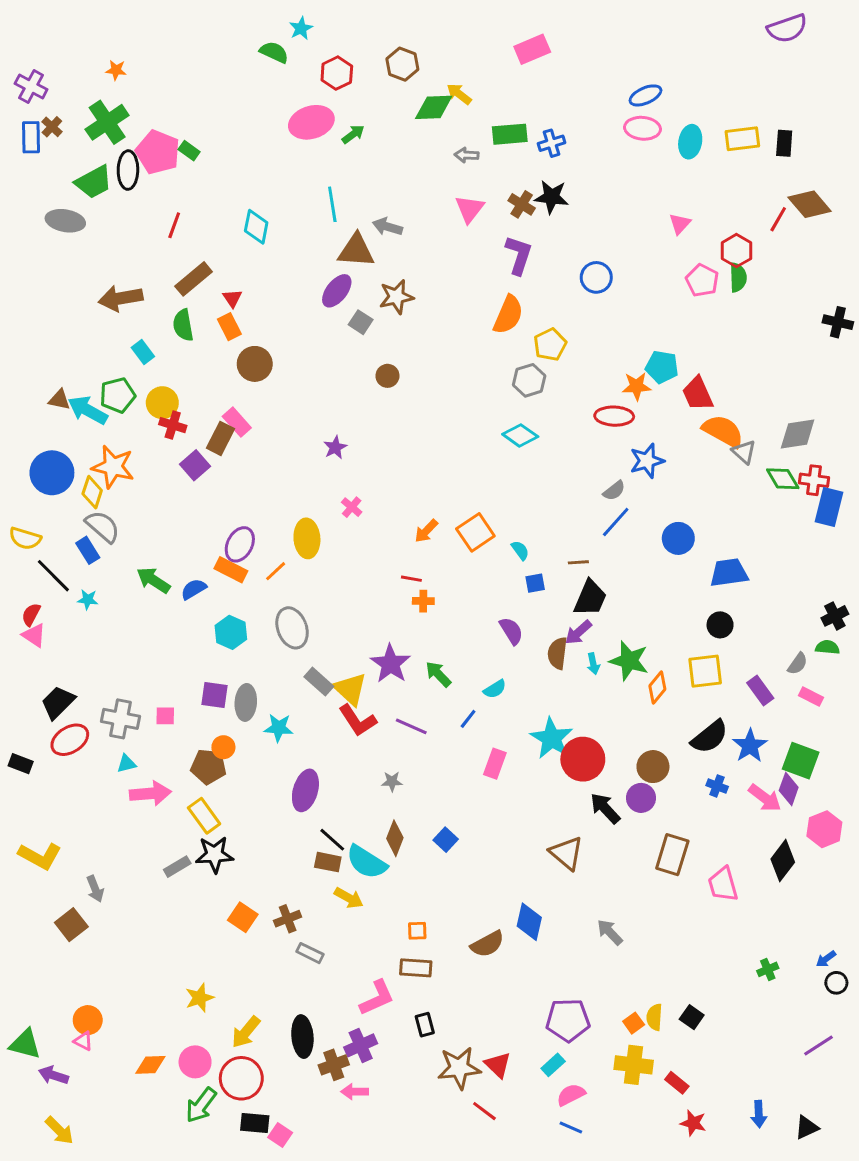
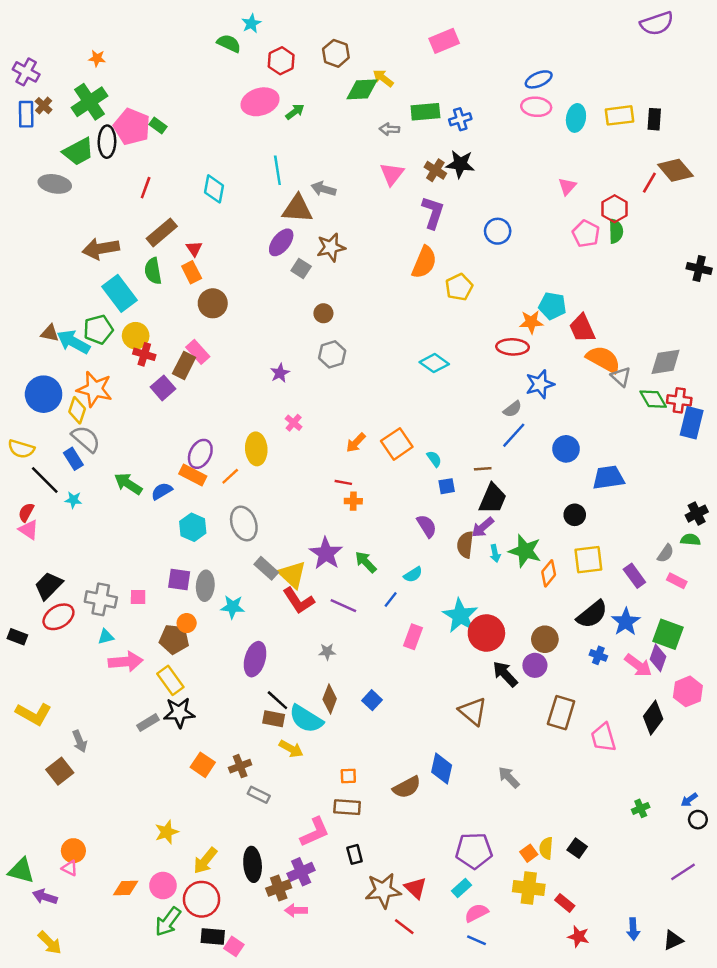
cyan rectangle: (143, 352) -> (119, 293), size x1.8
gray hexagon: (529, 380) -> (332, 354), moved
black circle: (720, 625) -> (575, 515), moved

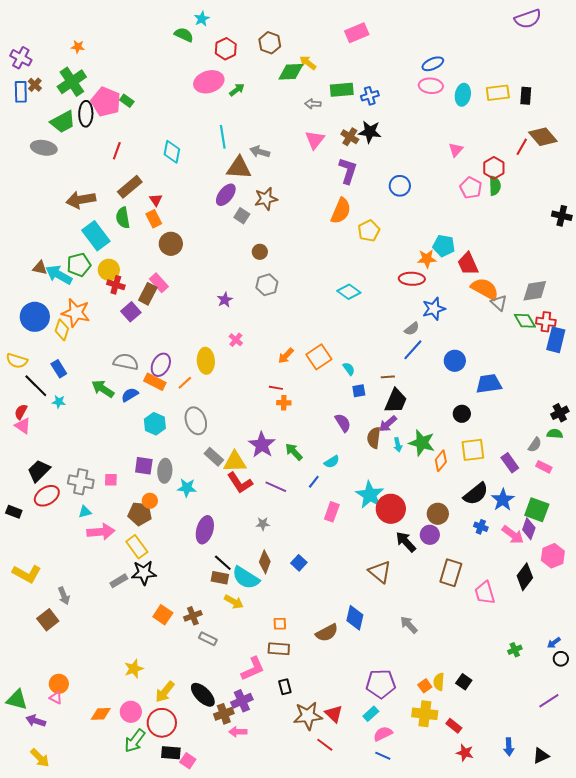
gray semicircle: (86, 439) -> (126, 362), moved, turned -30
yellow triangle: (292, 575) -> (235, 462), turned -45
black ellipse: (253, 864) -> (203, 695), turned -40

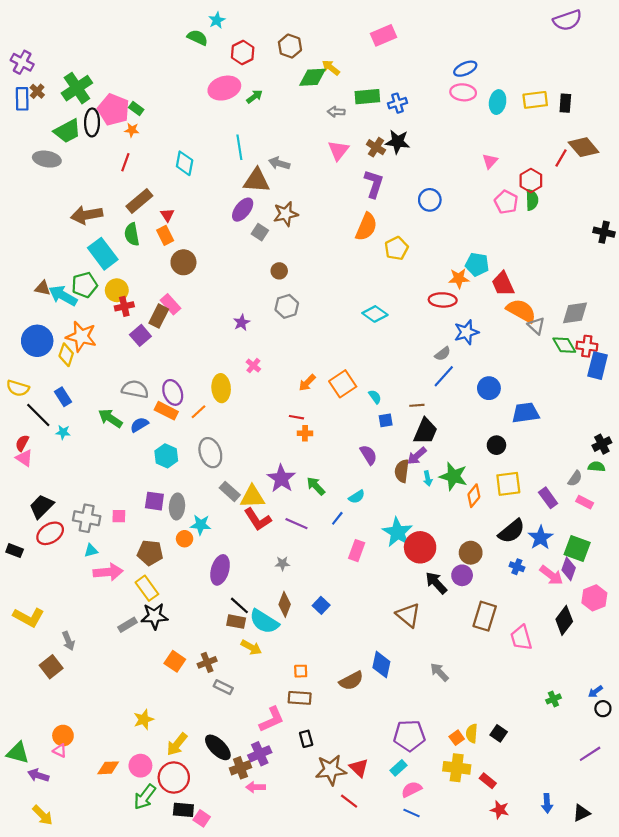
orange star: (78, 47) -> (132, 130), moved
red cross: (116, 285) -> (124, 306), turned -30
purple ellipse: (161, 365) -> (173, 392), turned -50
orange circle: (150, 501) -> (185, 539), moved

